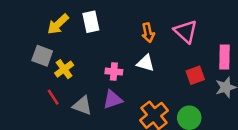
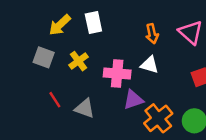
yellow cross: (64, 69) -> (78, 61), moved
pink cross: (114, 72) -> (117, 74), size x1.5
purple triangle: (113, 100) -> (133, 100), moved

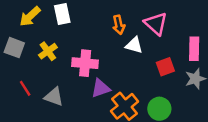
white triangle: (149, 65) -> (134, 45), moved

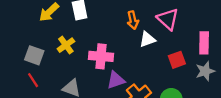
white triangle: (134, 45) -> (147, 39), turned -36
gray square: (14, 48) -> (34, 55), moved
red line: (25, 88) -> (33, 80), moved

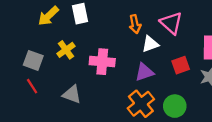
purple triangle: (116, 80) -> (144, 72), moved

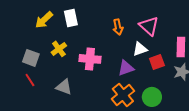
white triangle: (150, 44) -> (140, 49), moved

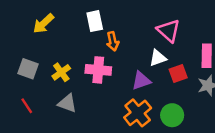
white rectangle: (71, 18) -> (95, 21), moved
orange arrow: (118, 27) -> (113, 41), moved
yellow cross: (59, 49) -> (61, 72), moved
red line: (30, 80) -> (27, 106), moved

